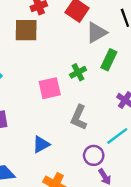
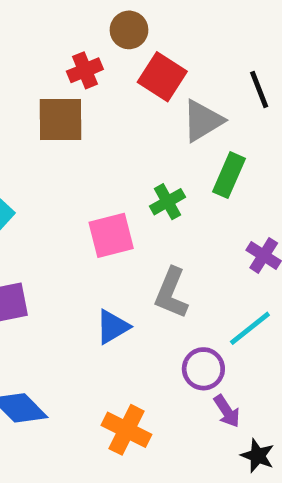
blue triangle: (41, 144) -> (113, 327), moved

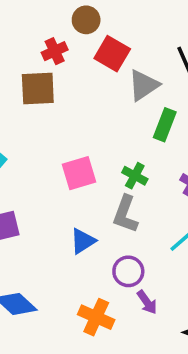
green cross: (168, 202) -> (135, 176), moved, turned -30
purple circle: (203, 369) -> (128, 271), moved
purple arrow: (227, 411) -> (147, 302), moved

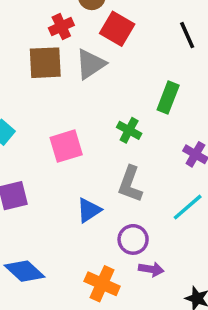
gray triangle: (144, 85) -> (91, 64), moved
pink square: (79, 173) -> (66, 146), moved
green cross: (135, 176) -> (129, 130), moved
purple arrow: (147, 302) -> (151, 269), turned -45

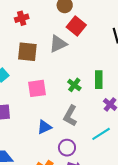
red cross: (61, 27) -> (22, 18), moved
brown square: (45, 63) -> (27, 52), moved
green rectangle: (168, 98) -> (99, 80), moved, turned -30

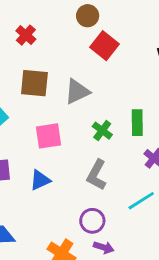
red cross: (22, 18) -> (26, 35), turned -32
gray triangle: (58, 44) -> (77, 92), moved
blue triangle: (44, 127) -> (40, 180), moved

